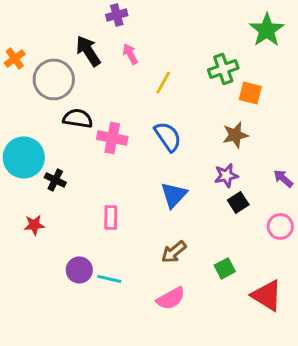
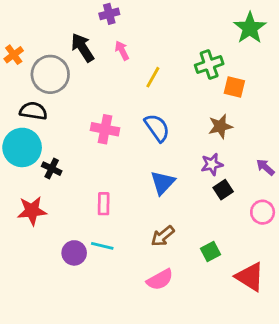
black semicircle: (78, 118) -> (33, 111), moved
red star: (34, 225) -> (32, 211), size x1.5
cyan line: (109, 279) -> (102, 246), moved

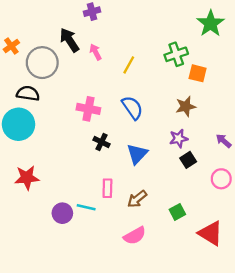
pink arrow: (122, 50) -> (96, 52), moved
black cross: (52, 169) -> (101, 142), moved
pink rectangle: (104, 204) -> (107, 188), moved

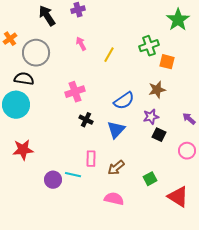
black arrow: (69, 40) -> (47, 16), moved
blue semicircle: (132, 108) -> (124, 101), moved, turned 90
pink cross: (88, 109) -> (75, 92), turned -30
black square: (188, 160) -> (159, 135), turned -32
pink semicircle: (135, 236) -> (114, 199), turned -138

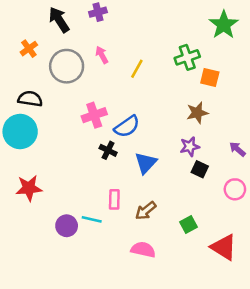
orange cross: (10, 39) -> (29, 49), moved
gray circle: (36, 53) -> (67, 66), moved
blue semicircle: (124, 101) -> (127, 126), moved

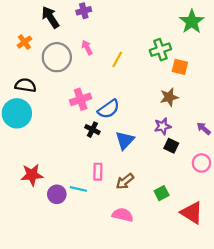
red star: (29, 188) -> (32, 175), moved

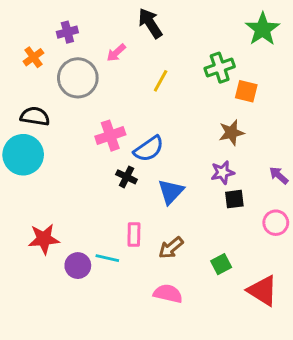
purple cross: (84, 11) -> (67, 32), moved
black arrow: (50, 17) -> (150, 23), moved
pink arrow: (87, 47) -> (116, 53), moved, turned -104
black square: (171, 146) -> (234, 199), turned -32

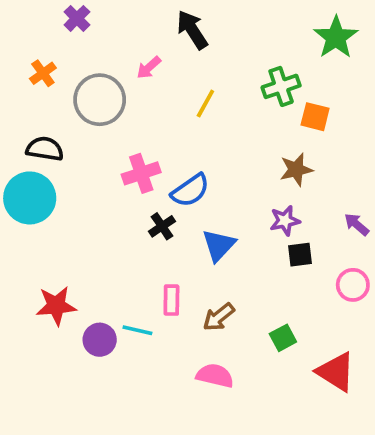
purple cross: (67, 32) -> (77, 18), moved, turned -30
black cross: (127, 177) -> (162, 226), turned 30

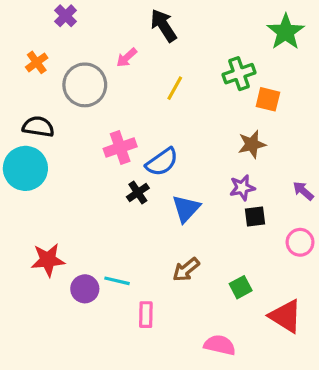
pink rectangle: (171, 300) -> (146, 315), moved
pink semicircle: (215, 376) -> (220, 345), moved

